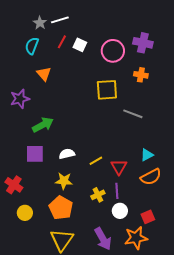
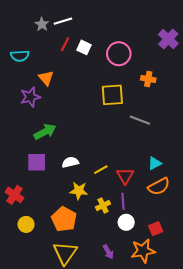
purple cross: (143, 43) -> (168, 39), moved, turned 30
cyan semicircle: (32, 46) -> (20, 56), moved, turned -114
purple star: (20, 99) -> (30, 97), moved
yellow star: (64, 181) -> (79, 191), moved
purple arrow: (103, 239) -> (108, 252), size x0.6

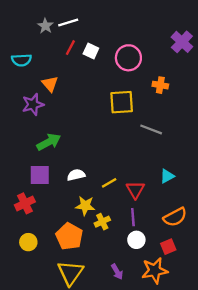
orange semicircle: (159, 186) -> (175, 217), moved
red cross: (14, 195) -> (25, 203), moved, turned 30
yellow cross: (103, 205) -> (102, 222), moved

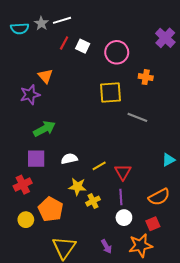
cyan semicircle: (21, 60) -> (20, 29), moved
cyan triangle: (167, 176) -> (168, 160), moved
orange pentagon: (69, 236) -> (51, 209), moved

